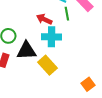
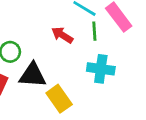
cyan cross: (51, 37) -> (101, 69), moved

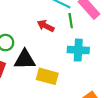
yellow rectangle: (59, 99) -> (47, 76), turned -35

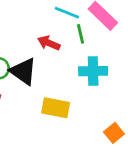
black triangle: (25, 59) -> (23, 71), moved, turned 40

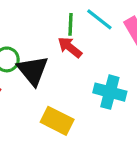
green line: (81, 34) -> (71, 24), moved

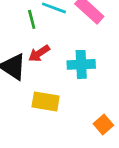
red arrow: (70, 47) -> (39, 53), moved, turned -55

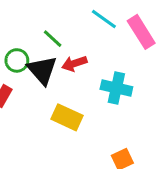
green line: (32, 19) -> (53, 39), moved, turned -48

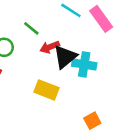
black triangle: (42, 70) -> (65, 57), moved, turned 35

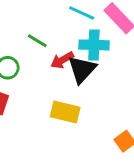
cyan cross: (84, 64) -> (94, 45), moved

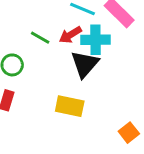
red arrow: (62, 60) -> (70, 35), moved

